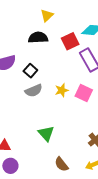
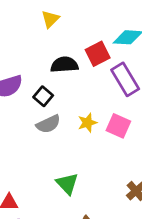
yellow triangle: (47, 15) -> (50, 19), moved
black semicircle: (38, 38) -> (64, 65), moved

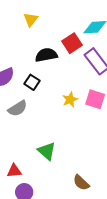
gray semicircle: (48, 124) -> (18, 108), moved
green triangle: (67, 184) -> (47, 151), moved

